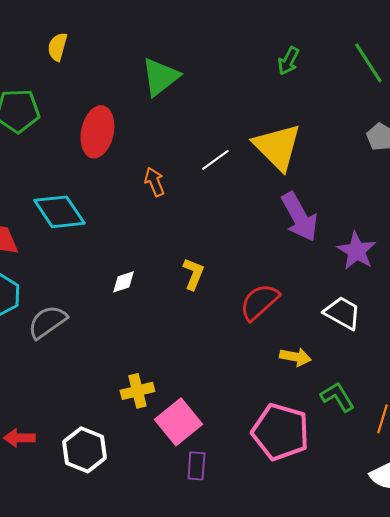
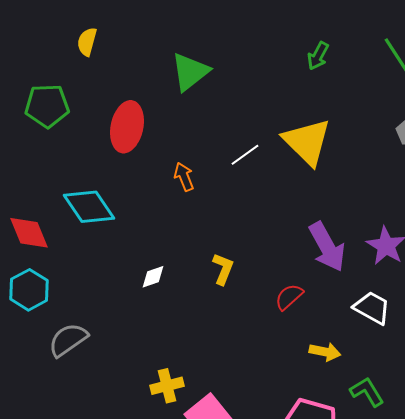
purple arrow: (299, 217) -> (327, 247), moved
red semicircle: (259, 302) -> (289, 297), size x0.7
gray semicircle: (47, 322) -> (68, 340), moved

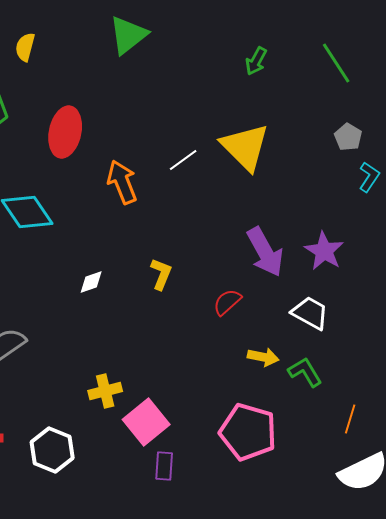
green triangle: (190, 72) -> (128, 35), moved
orange arrow: (184, 177) -> (122, 182), size x1.5
green L-shape: (367, 392) -> (305, 372), moved

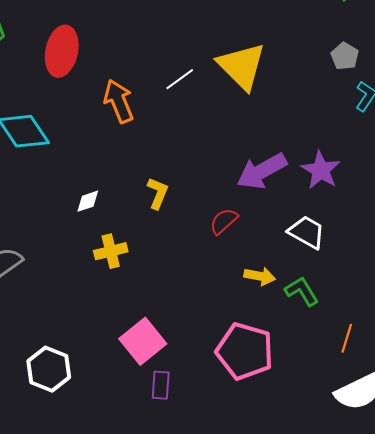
purple arrow: (265, 252) -> (262, 171), turned 90
yellow cross: (105, 391) -> (111, 251), moved

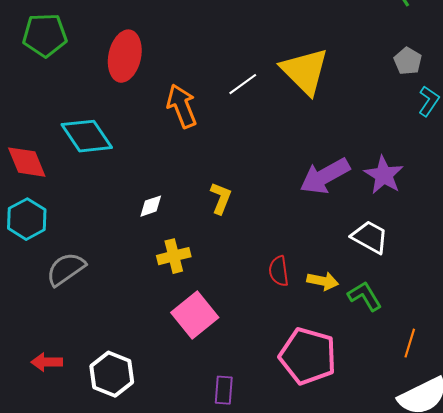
red semicircle: (224, 221) -> (279, 271), moved, turned -56
pink square: (143, 341) -> (195, 315), moved

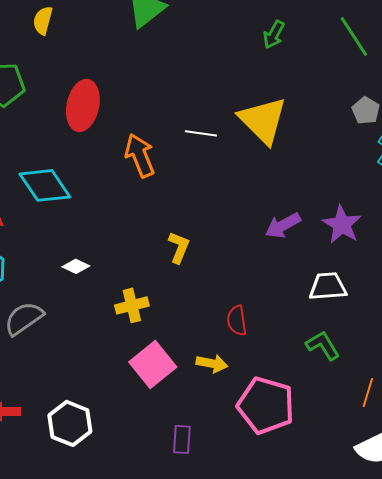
white line: (243, 84) -> (201, 133), turned 44
purple arrow: (325, 176) -> (283, 225), size x0.7
white diamond: (151, 206) -> (76, 266), moved, turned 44
white trapezoid: (370, 237) -> (328, 286), turned -33
yellow arrow: (323, 281) -> (212, 363), moved

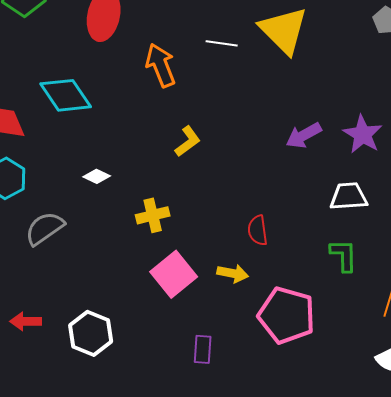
yellow L-shape: (179, 247) -> (188, 141), moved, turned 32
green L-shape: (323, 345) -> (344, 255), turned 30

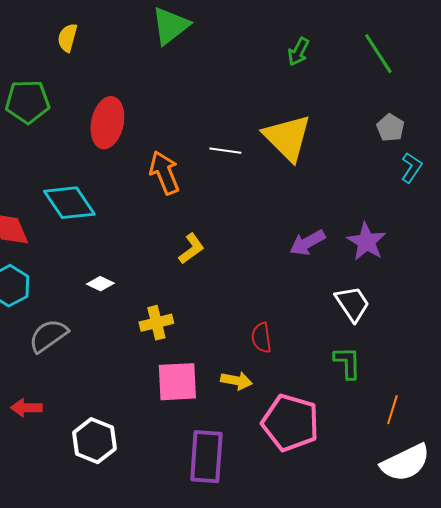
white trapezoid: (349, 196) -> (352, 304), turned 60
pink square: (174, 274) -> (177, 382), turned 36
red arrow: (26, 321) -> (26, 408), moved
purple rectangle: (203, 349) -> (206, 457), size x1.8

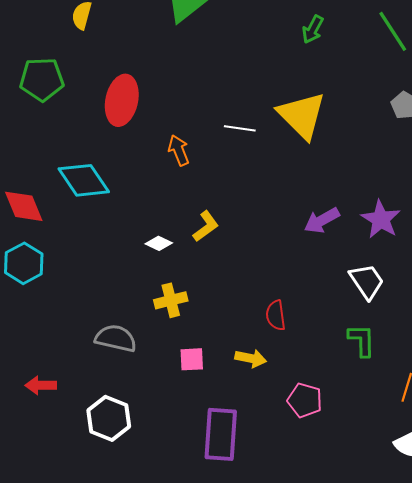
orange arrow: (164, 173) -> (179, 150), size x0.7
white diamond: (100, 284) -> (159, 243), moved
gray semicircle: (48, 336) -> (116, 338), moved, turned 48
pink square: (177, 382) -> (192, 359), size x0.6
pink pentagon: (290, 423) -> (305, 400), size x0.6

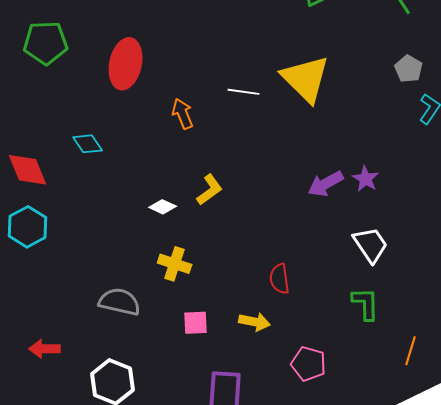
cyan diamond: (84, 180) -> (88, 144), size x0.6
purple star: (381, 219) -> (366, 179), moved, size x0.7
yellow cross: (171, 300) -> (175, 264), turned 32

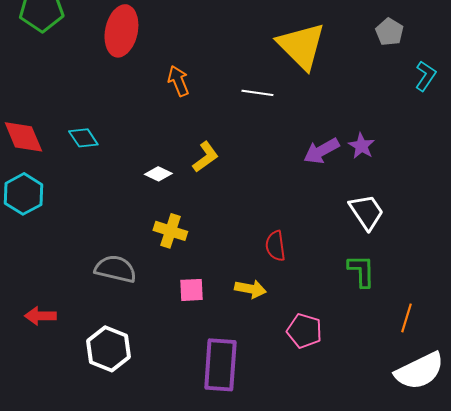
gray pentagon: (409, 69) -> (389, 32), moved
white line: (244, 92) -> (257, 93), moved
cyan diamond: (88, 144) -> (83, 138), moved

